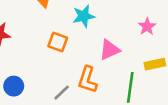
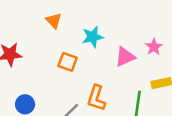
pink triangle: (110, 50) -> (125, 57), moved

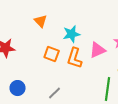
orange L-shape: (96, 98) -> (75, 58), moved

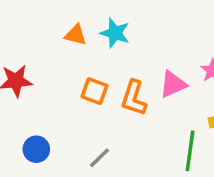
orange triangle: (41, 21) -> (76, 35), turned -32
cyan star: (72, 34) -> (115, 33), moved, turned 30

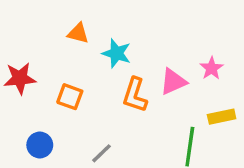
cyan star: (115, 33) -> (116, 53), moved
orange square: (94, 91) -> (70, 97), moved

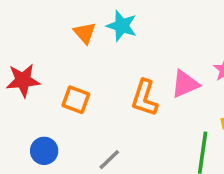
orange triangle: (78, 33) -> (85, 33), turned 35
cyan star: (116, 53) -> (122, 26), moved

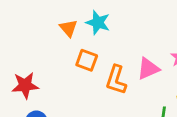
red star: (23, 80) -> (25, 85), moved
orange square: (76, 100) -> (87, 60), moved

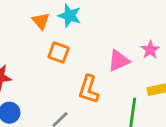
orange L-shape: (116, 80) -> (89, 89), moved

